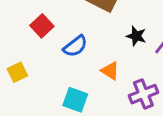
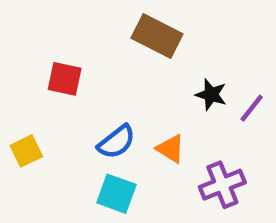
red square: (42, 26) -> (65, 79), turned -35
blue semicircle: (75, 46) -> (116, 142), moved

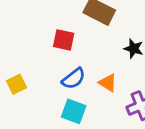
red square: (65, 79) -> (64, 40), moved

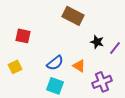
red square: (64, 40) -> (23, 36), moved

